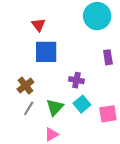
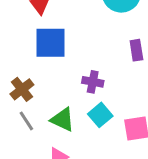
green triangle: (55, 107) -> (63, 119), turned -48
gray line: (29, 108) -> (26, 121), turned -64

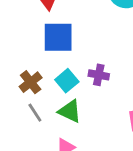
cyan square: (100, 115) -> (67, 81), moved

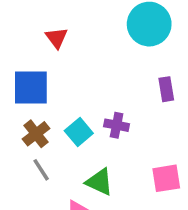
blue square: (58, 37) -> (31, 87), moved
green triangle: (70, 111) -> (99, 182), moved

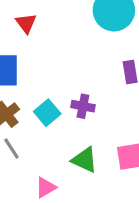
green triangle: (99, 182) -> (85, 160), moved

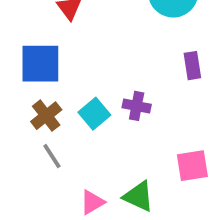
green triangle: (85, 160) -> (139, 196), moved

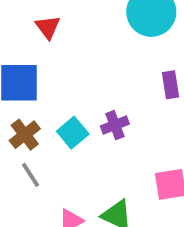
purple cross: (137, 106) -> (115, 125), turned -32

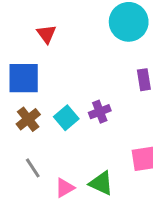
gray line: (31, 175) -> (33, 168), moved

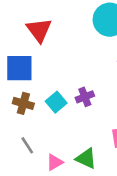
red triangle: (46, 34) -> (39, 30), size x1.5
brown cross: (28, 119) -> (23, 103), turned -36

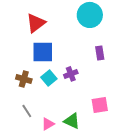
red triangle: (39, 30) -> (36, 23), turned 30
blue square: (19, 68) -> (43, 52), moved

